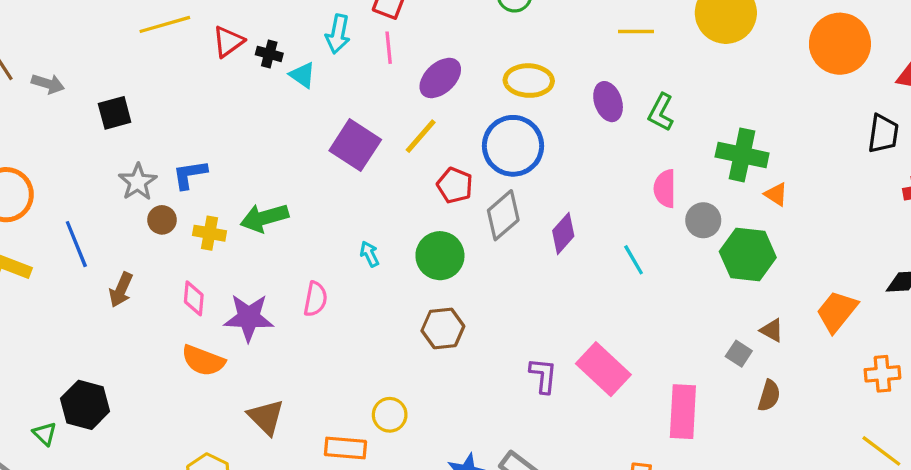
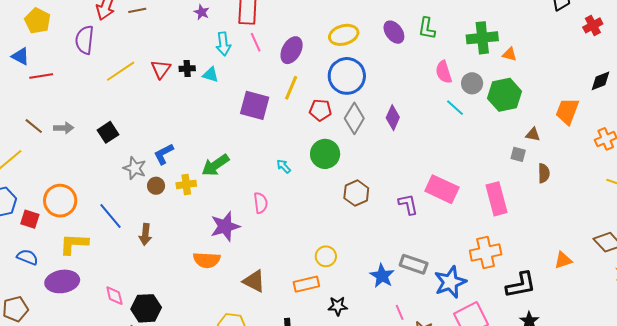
cyan line: (634, 260) -> (455, 108), moved
pink diamond: (194, 298) -> (114, 296), moved
brown hexagon: (443, 328) -> (356, 193), moved

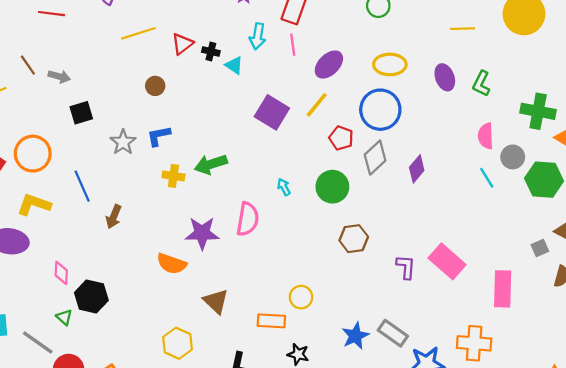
black square: (108, 132) -> (81, 113), moved
gray square: (518, 154) -> (540, 248), turned 35
brown circle: (156, 186) -> (155, 86), moved
pink semicircle: (261, 203) -> (248, 219), size x1.4

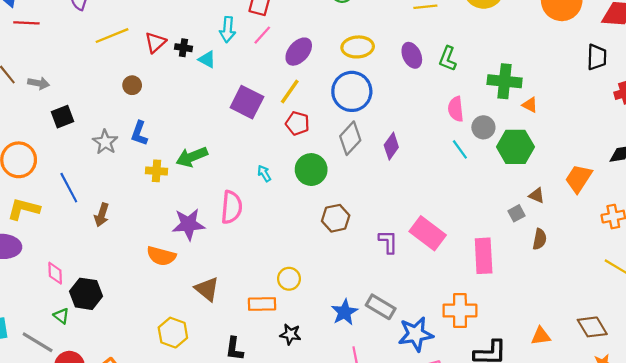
pink line: (293, 45) -> (262, 35), turned 54
blue L-shape: (159, 136) -> (139, 133), turned -55
red pentagon: (341, 138) -> (297, 123), moved

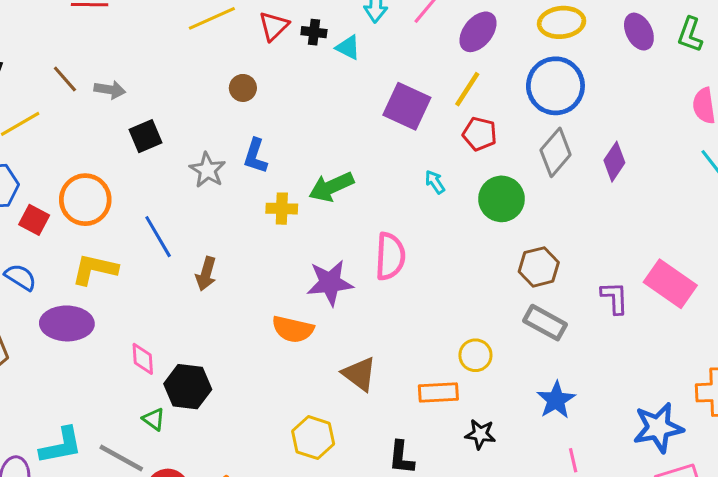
cyan arrow: (264, 173) -> (435, 182), moved
gray rectangle: (381, 307) -> (545, 323), moved

